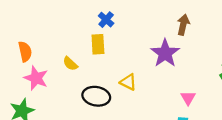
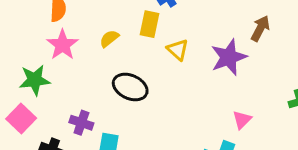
yellow semicircle: (70, 64) -> (109, 39), turned 84
yellow triangle: (128, 82) -> (178, 50), moved

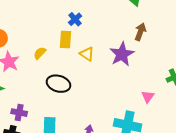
pink triangle: (242, 120) -> (148, 97), moved
purple cross: (81, 123) -> (19, 113), moved

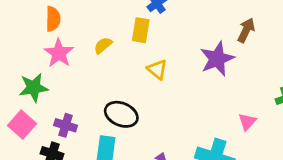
yellow triangle: (87, 54) -> (157, 69), moved
black ellipse: (58, 84) -> (121, 114), moved

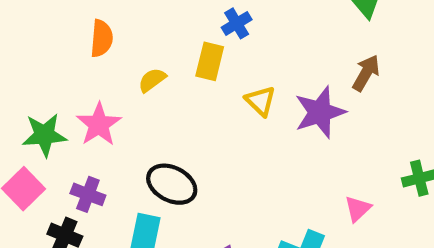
orange semicircle: (53, 19) -> (102, 38), moved
pink star: (59, 53) -> (99, 124), moved
yellow triangle: (157, 69) -> (261, 101), moved

